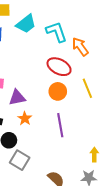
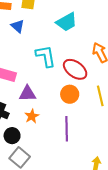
cyan trapezoid: (26, 24) -> (67, 22), moved
cyan L-shape: (56, 32) -> (46, 56), moved

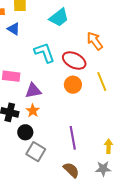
orange star: (32, 116) -> (33, 111), moved
purple line: (67, 129) -> (73, 138), moved

